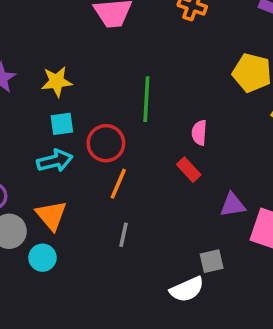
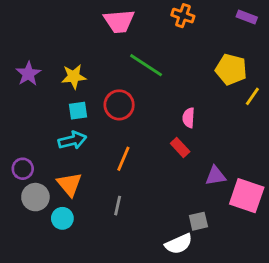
green line: (146, 99) -> (146, 65), moved, turned -60
red circle: (106, 143) -> (119, 105), moved
gray line: (124, 235) -> (118, 206), moved

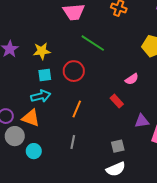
pink semicircle: (189, 118) -> (132, 79), moved, turned -128
orange triangle: (69, 184) -> (31, 118), moved, turned -30
gray square: (198, 221) -> (118, 146), moved

